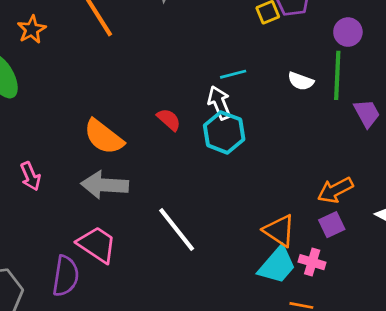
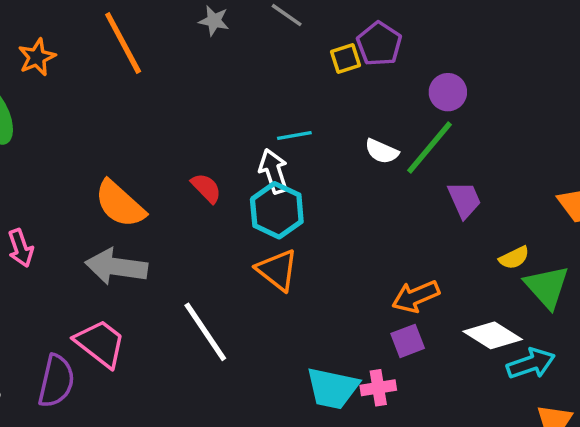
green line: (337, 75) -> (430, 147), turned 33
orange triangle: (279, 231) -> (277, 270), moved
pink cross: (312, 262) -> (378, 388), turned -30
cyan trapezoid: (277, 265) -> (333, 388), turned 57

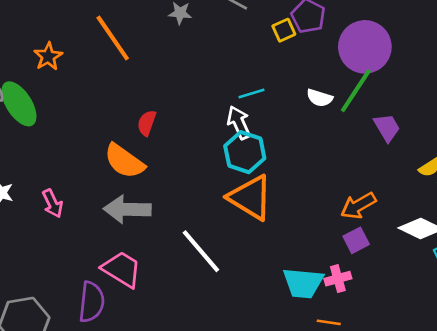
purple circle: (448, 92) -> (365, 47), size x1.8
red semicircle: (206, 188) -> (147, 123), moved, turned -110
orange triangle: (277, 270) -> (250, 198), size x1.4

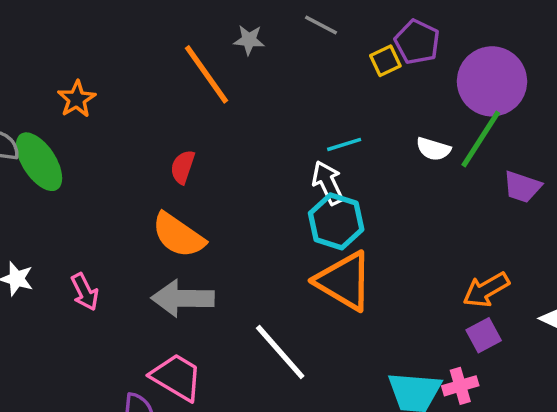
orange line: (113, 38) -> (207, 74), moved
red semicircle: (147, 123) -> (183, 167), moved
purple trapezoid: (387, 128) -> (522, 187), turned 140

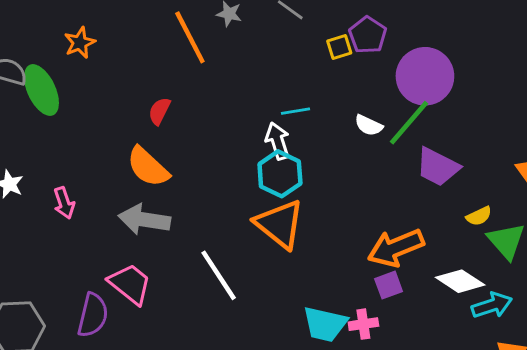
purple trapezoid: (522, 187) -> (438, 167), size x1.4
orange arrow: (486, 290) -> (396, 248), size x1.4

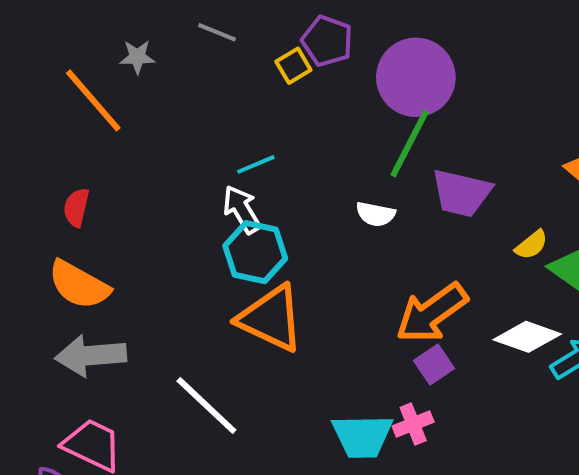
white semicircle: (369, 125) -> (376, 214), moved

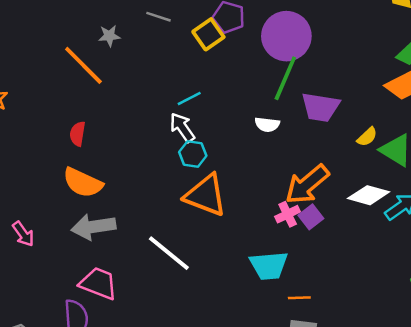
yellow square: (293, 66) -> (208, 34), size x1.4
cyan hexagon: (255, 252) -> (193, 154), size x0.7
pink cross: (413, 424) -> (288, 214), moved

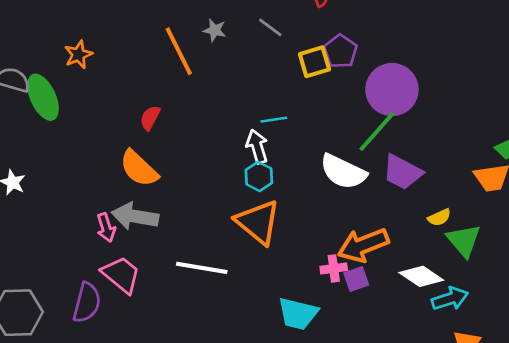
white semicircle: (267, 124) -> (343, 172), size x1.8
pink arrow: (23, 234) -> (106, 228), moved
white line: (169, 253) -> (202, 268), turned -48

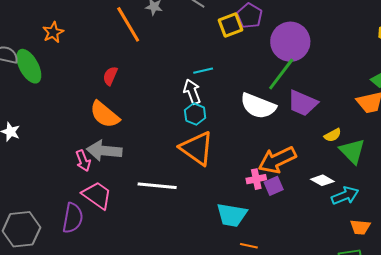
white diamond: (421, 276) -> (322, 180), size x0.7

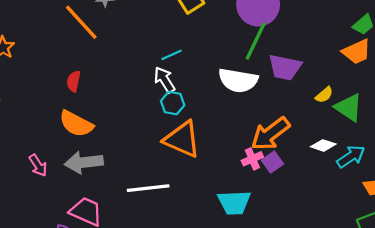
pink arrow: (83, 161) -> (38, 165), moved

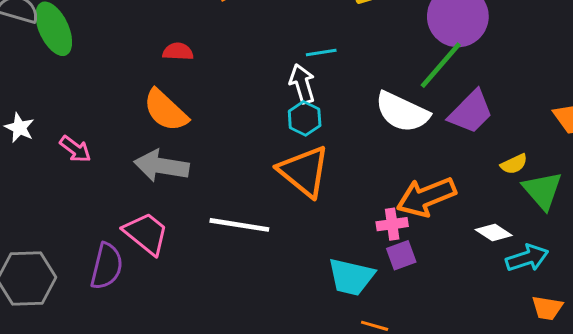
purple trapezoid: (285, 67) -> (471, 112), turned -72
red semicircle: (74, 81) -> (178, 52), turned 66
purple square: (272, 162) -> (401, 255), moved
pink arrow: (38, 165) -> (75, 149), moved, turned -35

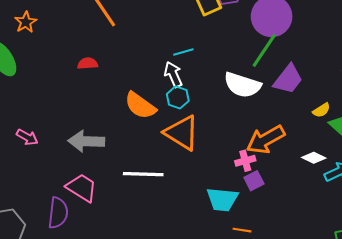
orange semicircle: (166, 110) -> (140, 106), moved

